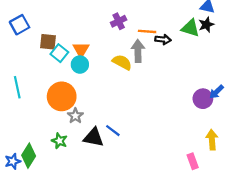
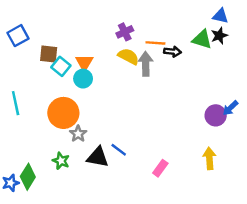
yellow semicircle: (122, 62) -> (128, 56), moved
yellow arrow: (212, 140) -> (209, 158), moved
pink rectangle: (193, 161) -> (160, 168), moved, turned 56

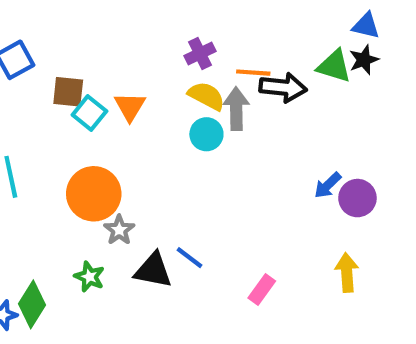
black arrow: (173, 52) -> (283, 87), size x1.5
cyan circle: (83, 79) -> (206, 134), moved
blue arrow: (230, 108) -> (328, 185), moved

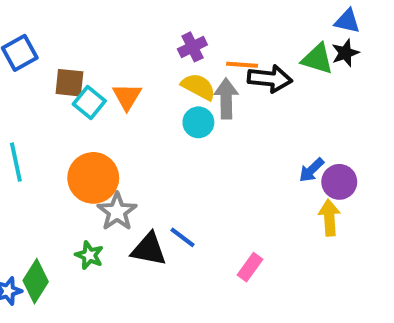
gray star: (119, 230) -> (117, 212), size x1.4
yellow arrow: (347, 273) -> (329, 218), moved

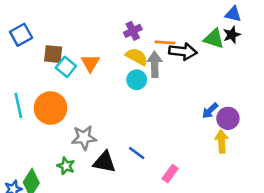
orange circle: (93, 178) -> (51, 108), moved
gray star: (117, 212) -> (84, 138), turned 30
blue line: (183, 237) -> (137, 153), moved

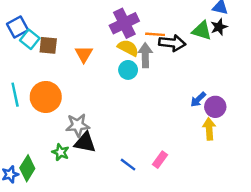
purple cross: (133, 31) -> (124, 23), size x1.6
cyan square: (66, 67) -> (30, 39), moved
blue line: (137, 153) -> (128, 165), moved
black triangle: (105, 162) -> (85, 142), moved

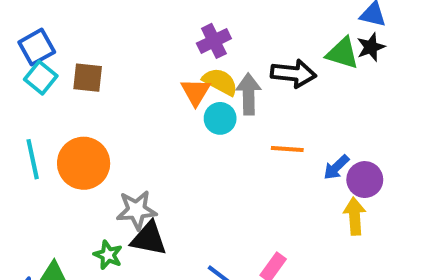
purple cross: (124, 23) -> (214, 41), size x0.7
orange line: (155, 34) -> (287, 149), moved
cyan square: (30, 39) -> (41, 78), moved
orange triangle: (84, 54) -> (196, 92), moved

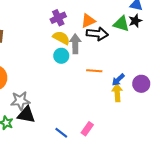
orange triangle: (196, 92) -> (88, 21), moved, turned 35
purple circle: (365, 180) -> (141, 84), moved
yellow arrow: (355, 216) -> (117, 93), moved

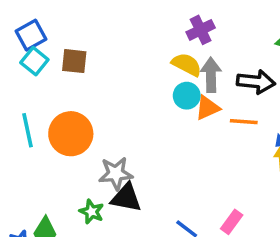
purple cross: (58, 18) -> (201, 30), moved
orange triangle: (88, 21) -> (207, 108), moved
black arrow: (97, 34) -> (256, 82), moved

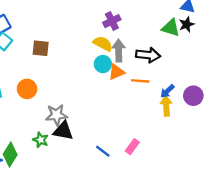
brown square: (74, 61) -> (41, 48), moved
orange circle: (71, 134) -> (27, 89), size x0.7

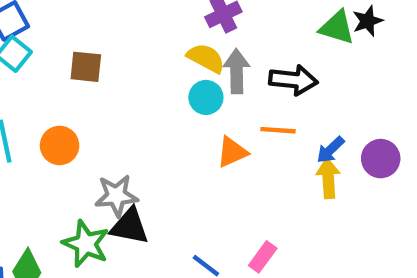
orange triangle: (116, 72) -> (232, 152), moved
green star: (41, 140) -> (86, 244), size x1.5

